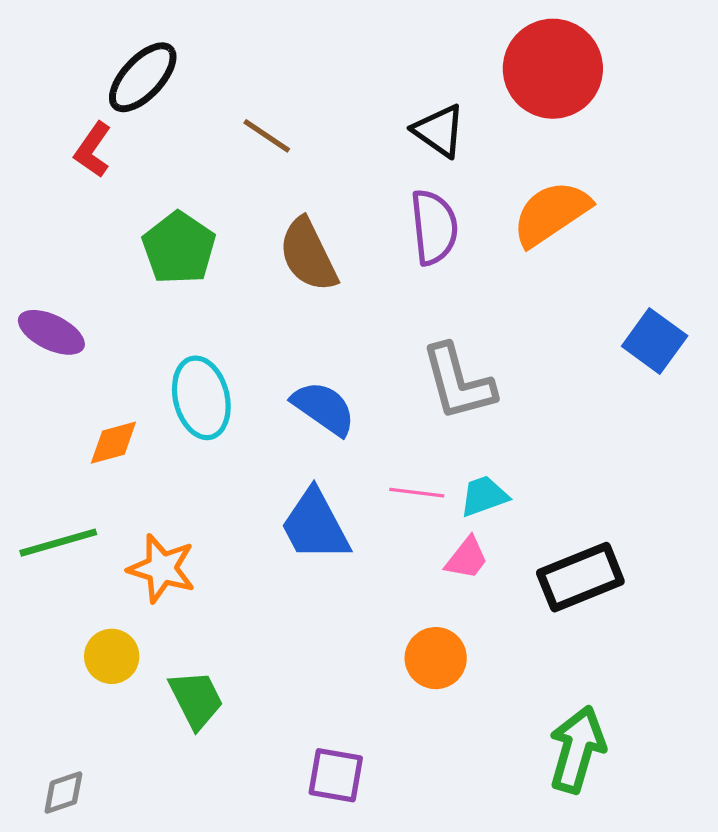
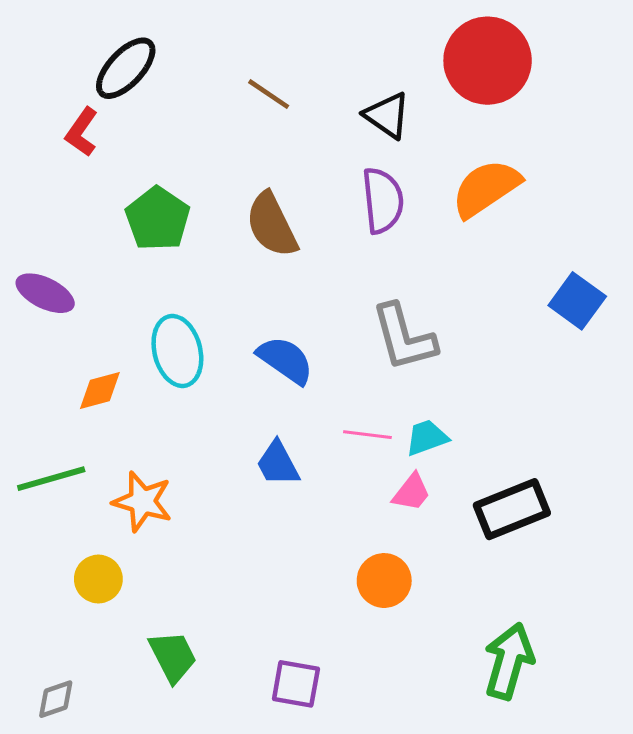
brown line: (267, 136) -> (269, 94), moved
blue trapezoid: (315, 525) -> (278, 463), size x0.7
green trapezoid: (196, 699) -> (173, 657), moved

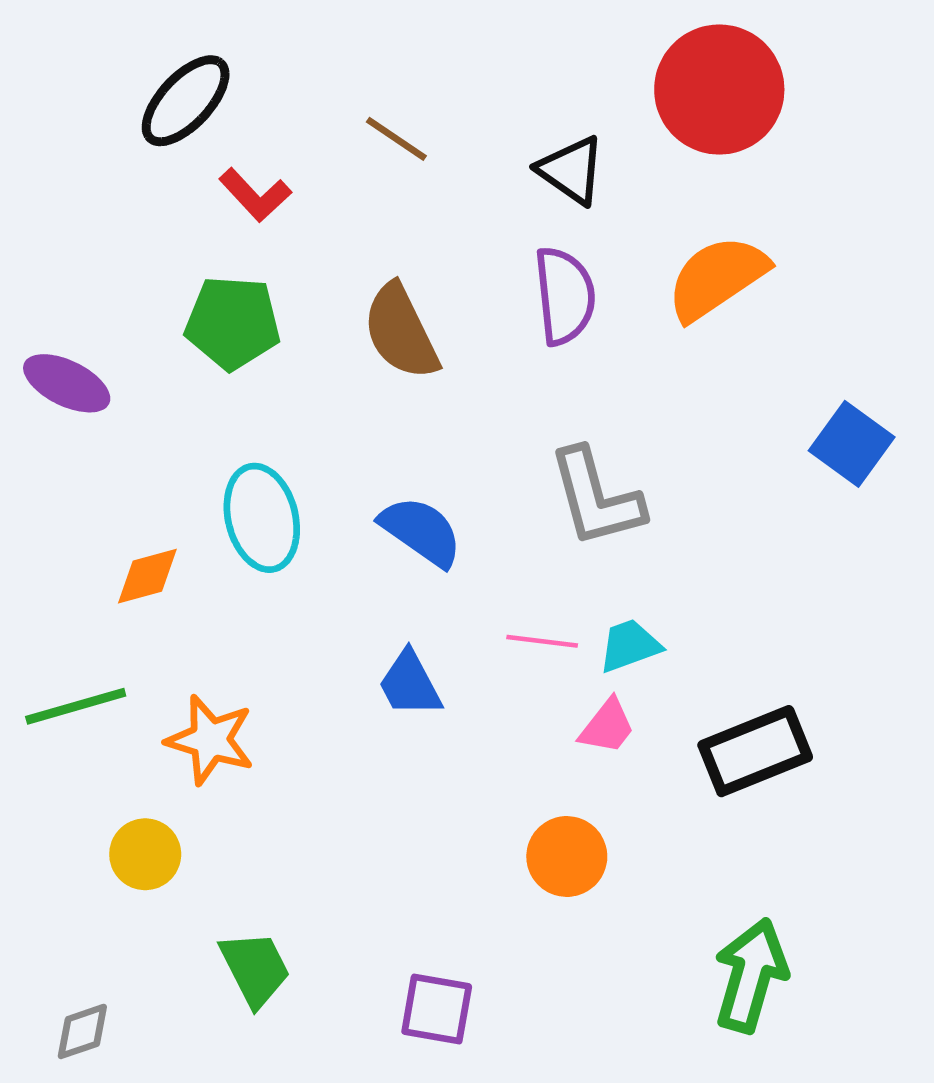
red L-shape: (82, 132) -> (255, 195), moved, turned -78
green pentagon: (158, 219) -> (233, 323), turned -30
purple ellipse: (45, 293) -> (67, 383), moved

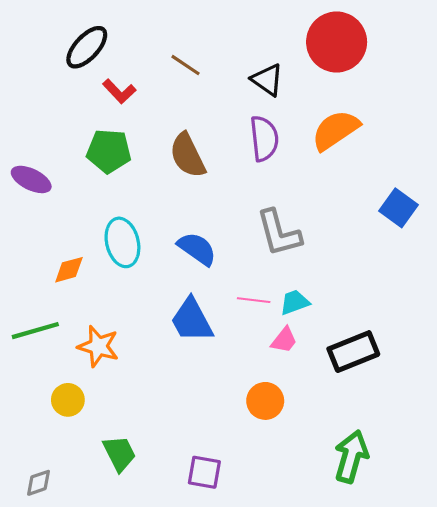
blue trapezoid: (410, 684) -> (192, 320), size x1.4

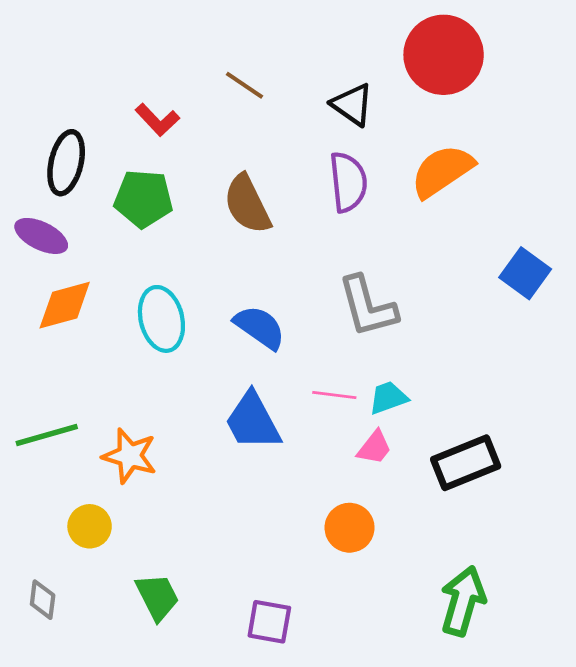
black ellipse: (87, 47) -> (66, 163), moved, turned -30
orange diamond: (69, 270) -> (65, 305), moved, size x1.4
gray diamond: (39, 483) -> (43, 600), moved, turned -64

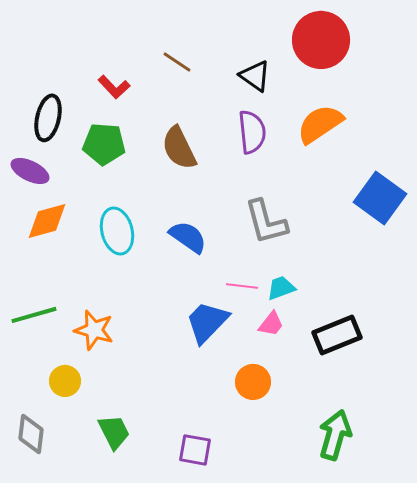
blue square: (525, 273) -> (380, 198), size x1.4
blue trapezoid: (253, 421) -> (207, 322), moved, turned 72
gray diamond: (43, 600) -> (31, 434), size x1.4

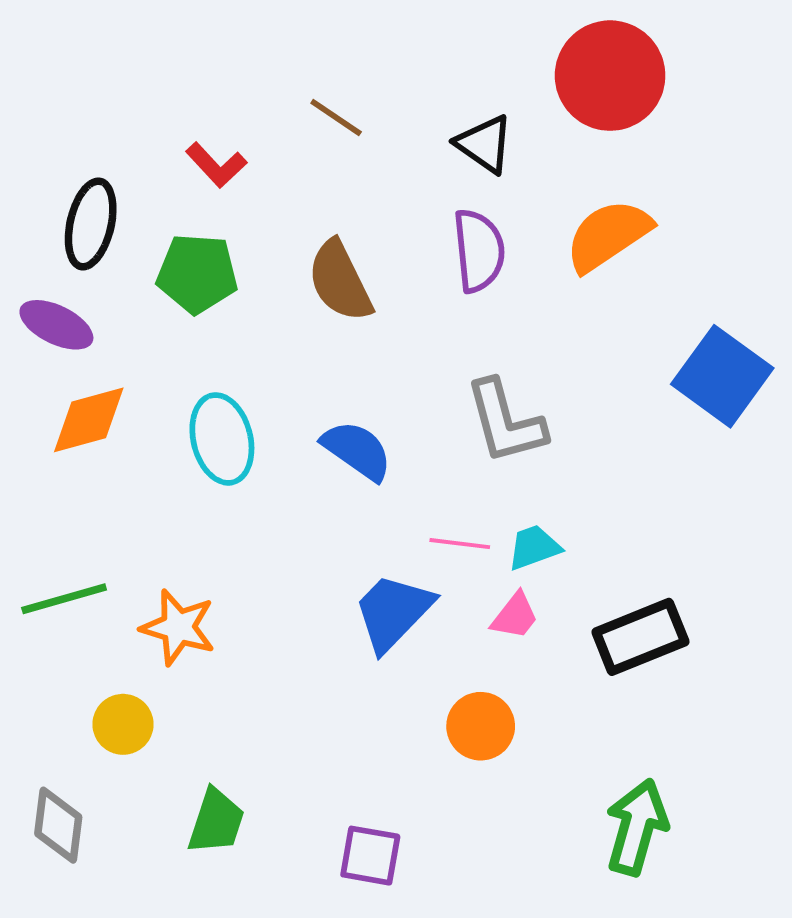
green trapezoid: (114, 432) -> (216, 821), turned 45

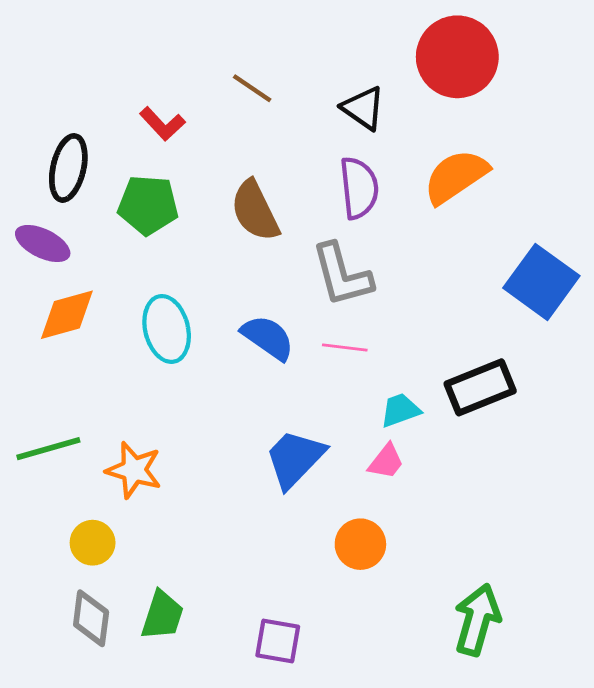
gray L-shape: (505, 422) -> (342, 275), moved
pink line: (460, 544) -> (345, 348), moved
black rectangle: (640, 637) -> (480, 387), moved
gray diamond: (58, 825) -> (91, 618), moved

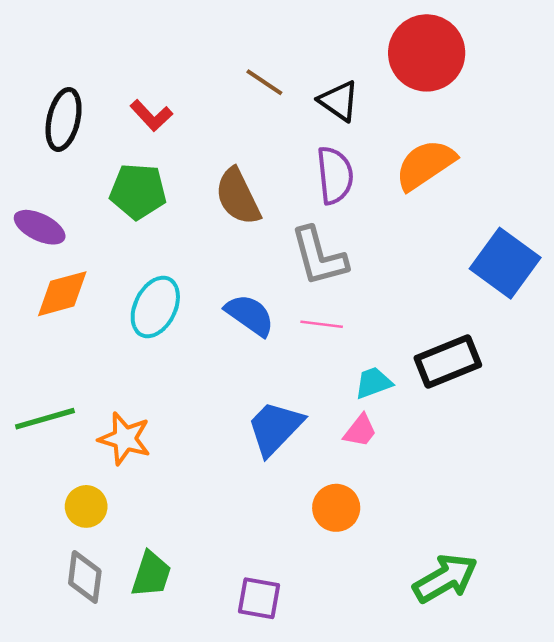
brown line: (252, 88) -> (264, 82), moved
black ellipse: (68, 168) -> (64, 119), moved
cyan ellipse: (167, 329) -> (155, 307), turned 40
green arrow: (477, 620) -> (445, 578), turned 44

